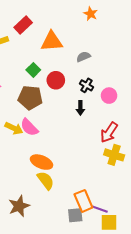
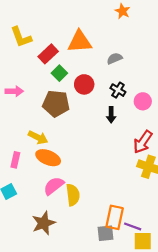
red rectangle: (23, 25) -> (48, 54), moved
pink semicircle: (29, 127) -> (54, 186), moved, turned 96
orange ellipse: (41, 162) -> (48, 158), moved
yellow semicircle: (46, 180) -> (73, 195), turned 30
orange rectangle: (83, 201) -> (115, 217), turned 35

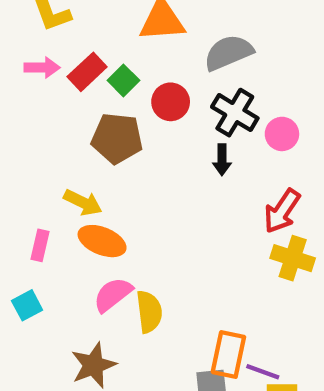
red rectangle: (48, 54) -> (87, 72), moved
gray semicircle: (115, 58) -> (228, 53), size x1.6
black cross: (118, 90) -> (235, 113), size x1.5
pink arrow: (14, 91) -> (42, 68), moved

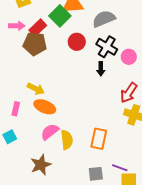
green square: (123, 80) -> (60, 16), moved, size x1.5
brown pentagon: (117, 138) -> (35, 44), moved
orange rectangle: (228, 355) -> (99, 139), moved

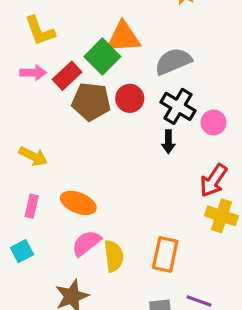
brown pentagon: (35, 44) -> (91, 102), moved
yellow arrow: (36, 89) -> (33, 156), moved

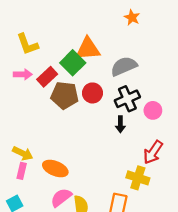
black cross: (178, 106) -> (127, 99), turned 35
yellow arrow: (33, 156) -> (23, 153), moved
yellow cross: (221, 216) -> (138, 178), moved

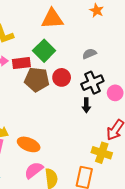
orange triangle: (88, 49) -> (52, 19), moved
gray semicircle: (124, 66) -> (89, 54), size x0.6
red rectangle: (47, 77) -> (21, 63), turned 36

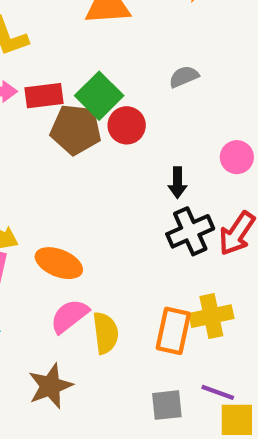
green square: (44, 51) -> (99, 96), moved
black cross: (92, 83) -> (190, 231), moved
yellow cross: (102, 153) -> (211, 316), moved, turned -30

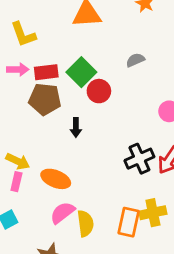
brown pentagon: (76, 130) -> (45, 99), moved
black arrow: (177, 183) -> (76, 128), moved

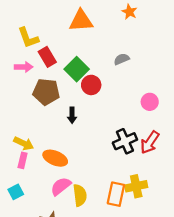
red rectangle: (46, 72) -> (47, 57), moved, turned 66

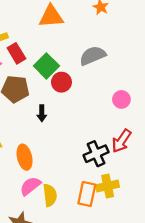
gray semicircle: (122, 59) -> (93, 56), size x1.6
black cross: (125, 141) -> (96, 154), moved
orange ellipse: (55, 158) -> (25, 157), turned 55

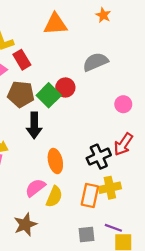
green square: (46, 66) -> (49, 95), moved
black arrow: (42, 113) -> (34, 125), moved, size x1.6
orange ellipse: (25, 157) -> (55, 161), moved
yellow semicircle: (50, 195) -> (54, 197), turned 30

